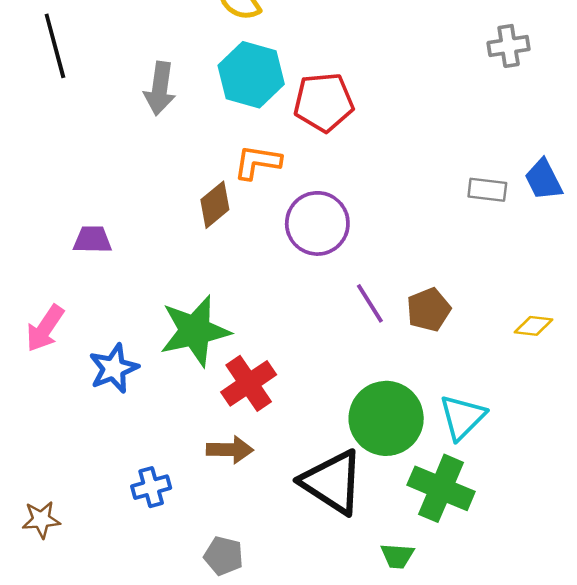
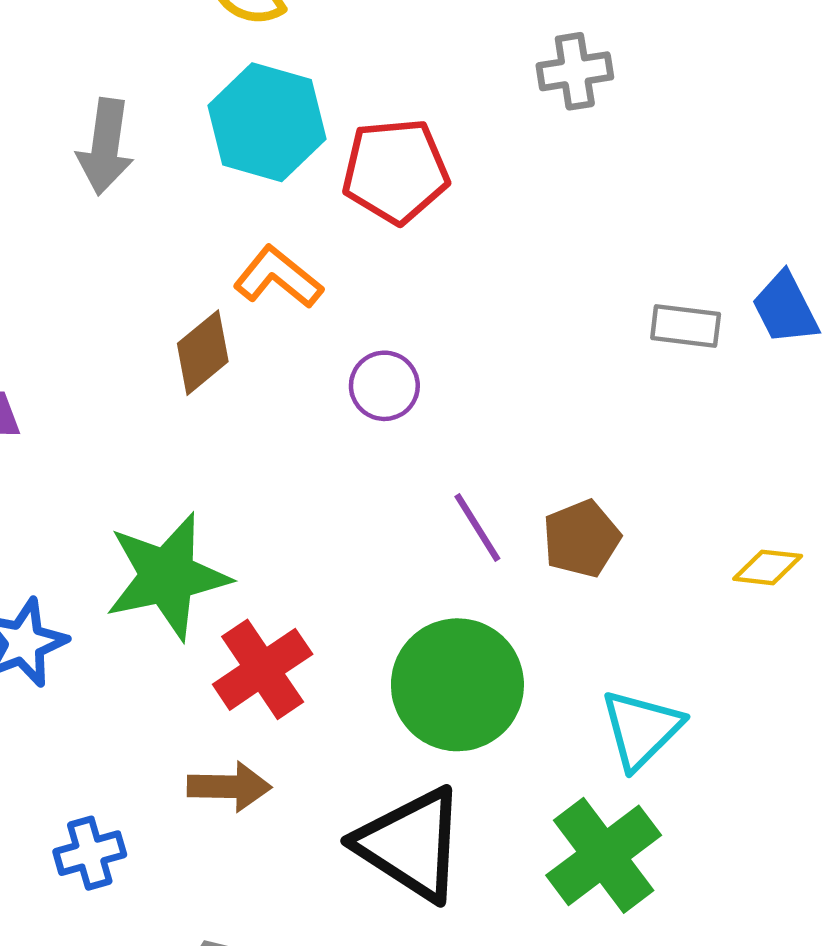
gray cross: (509, 46) -> (575, 71), moved
orange L-shape: (257, 162) -> (278, 277), turned 30
purple circle: (317, 223) -> (384, 386), size x0.6
green circle: (386, 418) -> (457, 685), moved
green cross: (441, 488) -> (604, 855), turned 30

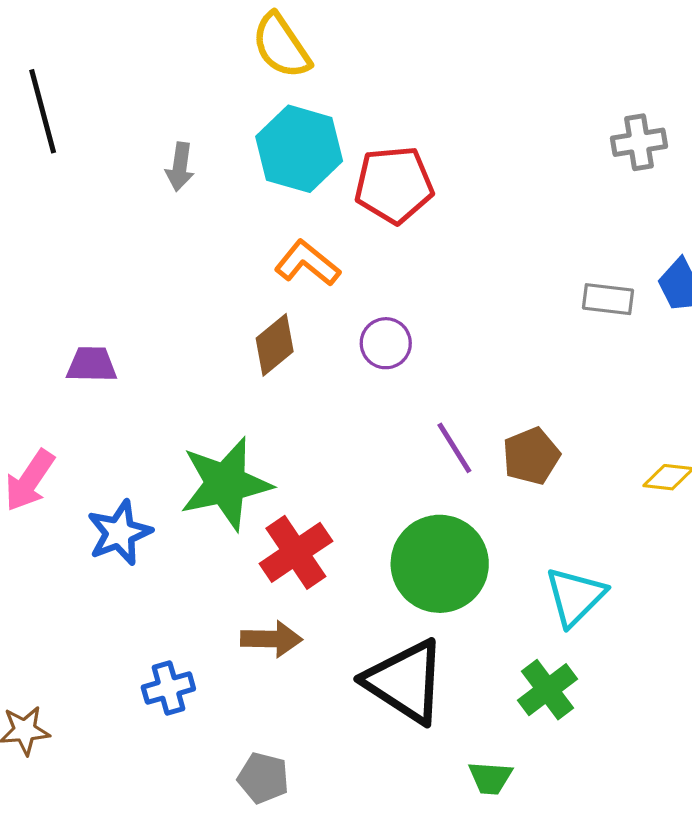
gray cross: (575, 71) -> (639, 142), moved
gray arrow: (105, 147) -> (180, 167), size x0.7
brown diamond: (203, 353) -> (275, 345), moved
green cross: (604, 855) -> (548, 690), size x0.7

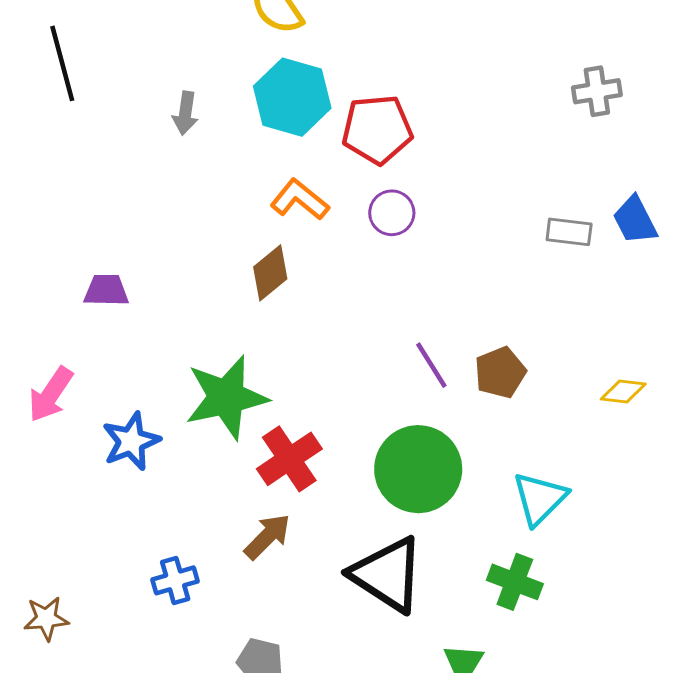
purple circle: (386, 343) -> (392, 213), moved
brown arrow: (271, 639) -> (267, 536), turned -46
green cross: (548, 690) -> (515, 582), turned -32

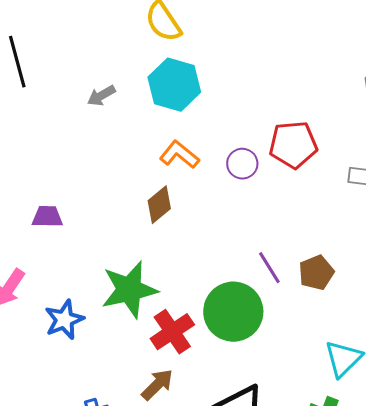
gray arrow: (185, 113) -> (101, 96), turned 52
red pentagon: (377, 129) -> (293, 145), moved
green circle: (418, 469) -> (233, 312), moved

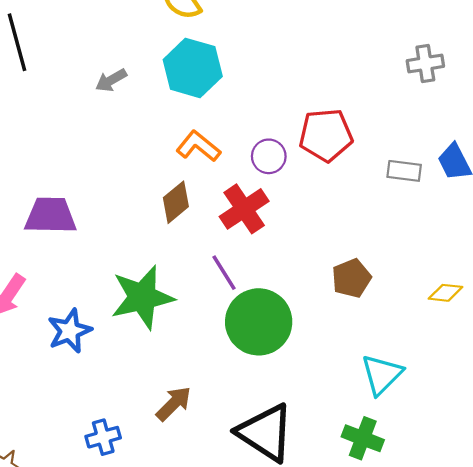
purple trapezoid: (47, 217) -> (51, 216), size x1.5
purple line: (269, 268) -> (224, 273), moved
red cross: (172, 332) -> (244, 209), moved

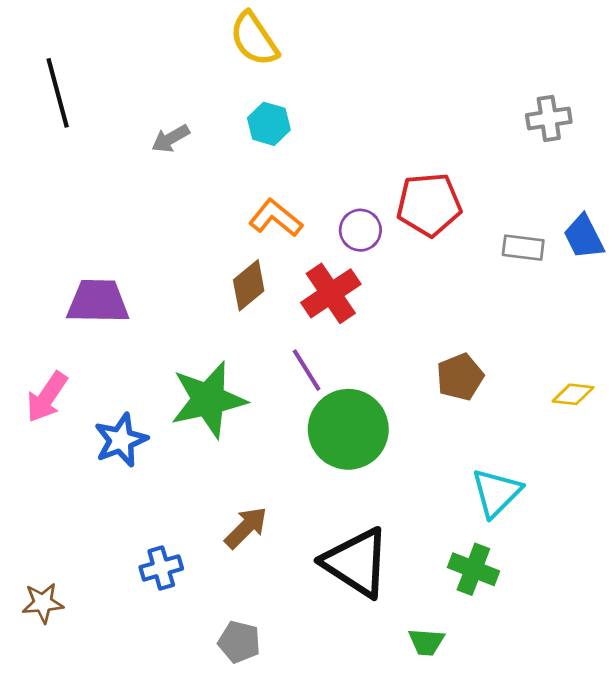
cyan hexagon: (193, 68) -> (269, 124), size x0.6

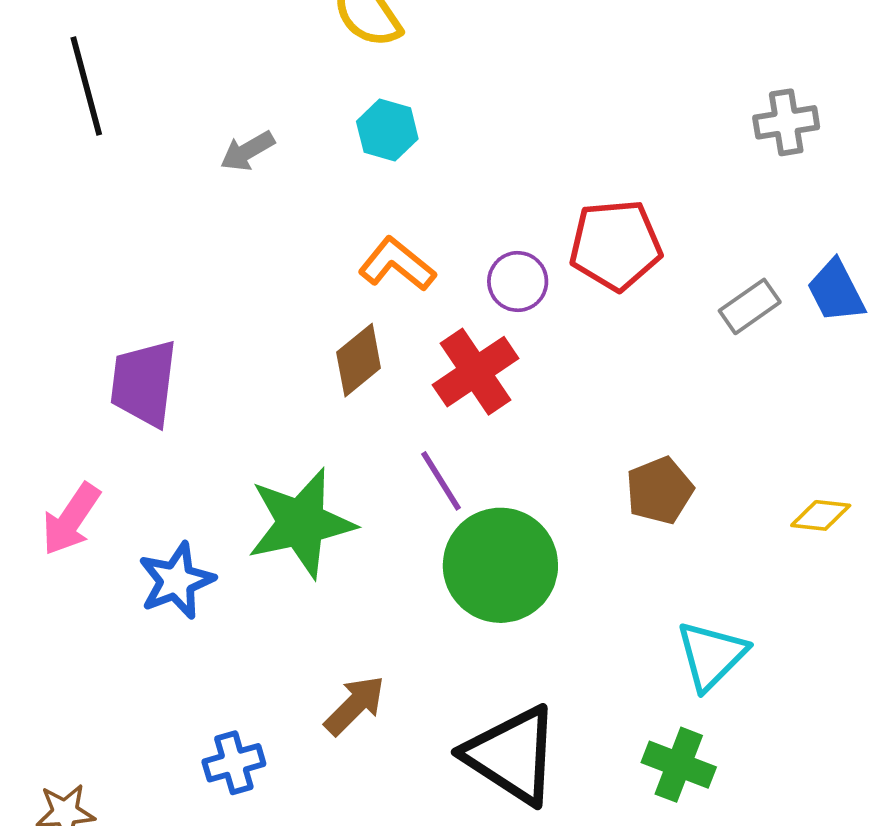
gray rectangle: (523, 248) -> (750, 306), turned -42
purple trapezoid: (98, 301) -> (144, 383), turned -84

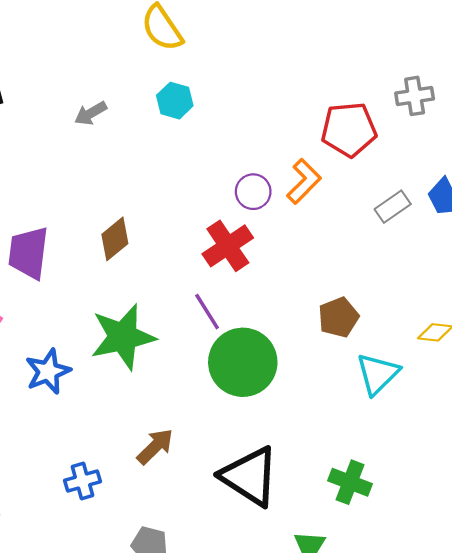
red pentagon: (615, 245) -> (349, 129), moved
orange L-shape: (397, 264) -> (304, 181), moved, turned 96
brown diamond: (359, 360) -> (115, 239), moved
cyan triangle: (711, 655) -> (378, 374), moved

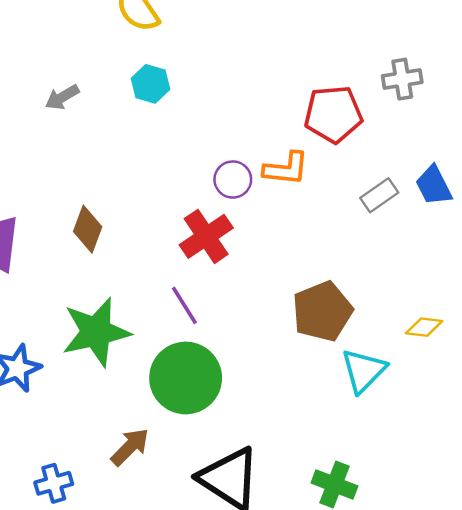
orange L-shape: (304, 181) -> (286, 169), turned 51
brown diamond: (115, 239) -> (88, 229), turned -30
brown pentagon: (338, 317) -> (322, 311), size x1.4
green circle: (243, 362) -> (186, 378), moved

